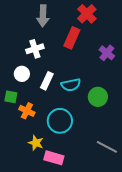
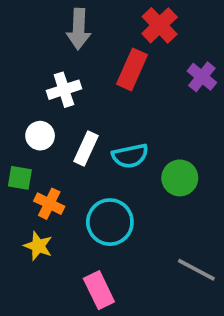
purple cross: (107, 53) -> (202, 77), moved
yellow star: (36, 143) -> (38, 246), moved
pink rectangle: (54, 158) -> (99, 290), turned 48

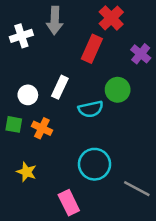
white cross: (64, 90) -> (21, 36), moved
white rectangle: (86, 149) -> (60, 87), moved
green circle: (180, 178) -> (118, 90), moved
orange cross: (49, 204) -> (42, 128), moved
cyan circle: (110, 222) -> (95, 164), moved

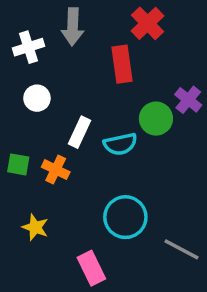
red rectangle: (92, 49) -> (122, 64), turned -32
purple cross: (141, 54) -> (188, 100), moved
white rectangle: (60, 87) -> (79, 132), moved
white circle: (28, 95) -> (37, 98), moved

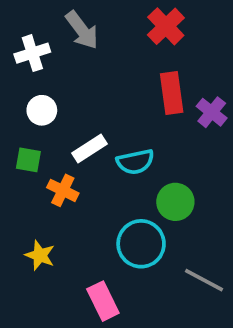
gray arrow: (73, 27) -> (82, 30), turned -39
red rectangle: (122, 64) -> (172, 93), moved
green circle: (156, 119) -> (175, 202), moved
white rectangle: (79, 132) -> (90, 148), turned 32
green square: (18, 164) -> (28, 160), moved

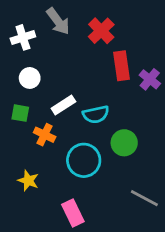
red cross: (166, 26) -> (101, 31), moved
cyan circle: (141, 244) -> (84, 160), moved

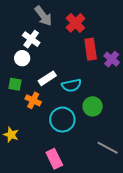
white cross: (23, 37) -> (31, 39), moved, turned -36
yellow star: (28, 181) -> (11, 135), moved

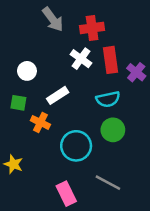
red cross: (75, 23) -> (92, 28), turned 36
white cross: (31, 39) -> (81, 59), moved
cyan semicircle: (71, 85) -> (108, 99), moved
gray line: (108, 148) -> (108, 183), moved

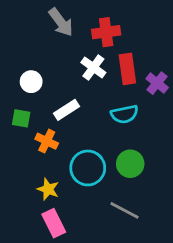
green circle: (113, 130) -> (130, 164), moved
yellow star: (13, 164) -> (48, 189), moved
pink rectangle: (66, 194) -> (54, 223), moved

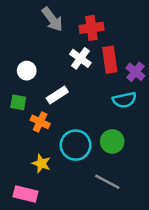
cyan semicircle: (125, 114) -> (124, 100), moved
pink rectangle: (54, 223) -> (25, 194), moved, turned -50

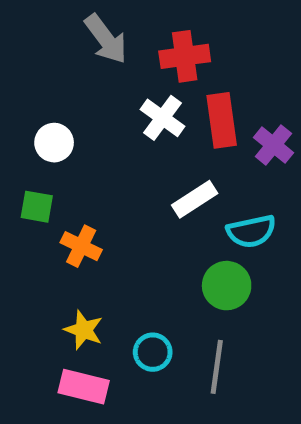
white rectangle: (57, 95) -> (195, 199), moved
cyan semicircle: (124, 100) -> (251, 231), moved
cyan circle: (76, 145) -> (153, 352), moved, size x0.6
gray line: (107, 182) -> (217, 367), turned 70
pink rectangle: (25, 194) -> (84, 387), moved

